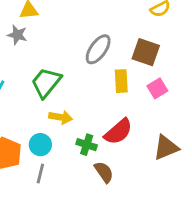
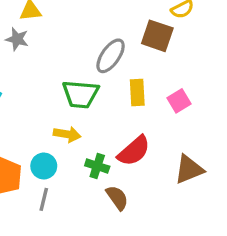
brown square: (146, 52) -> (157, 36), moved
green trapezoid: (46, 83) -> (80, 94), moved, turned -124

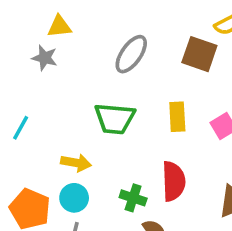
gray ellipse: (111, 56) -> (131, 54), moved
yellow arrow: (67, 134) -> (76, 163), moved
red semicircle: (134, 151) -> (174, 181), turned -51

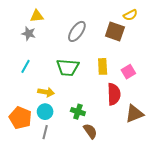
cyan line: (21, 128) -> (26, 66), moved
red semicircle: (174, 181) -> (114, 94), moved

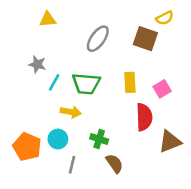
gray star: (29, 34) -> (37, 64), moved
cyan line: (26, 66) -> (54, 82), moved
yellow arrow: (46, 92) -> (71, 112), moved
gray line: (45, 132) -> (72, 165), moved

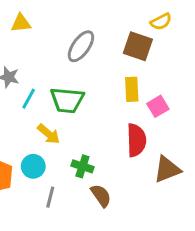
yellow rectangle: (130, 82) -> (132, 89), moved
yellow arrow: (71, 112) -> (49, 134), turned 30

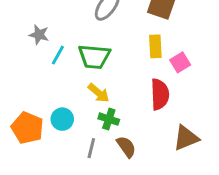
yellow arrow: (49, 134) -> (99, 93), moved
brown triangle: (167, 169) -> (186, 138), moved
gray line: (50, 197) -> (91, 148), moved

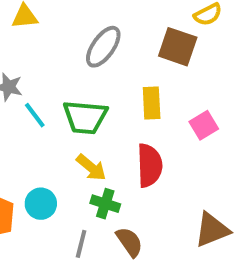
yellow rectangle: (155, 46) -> (152, 103), moved
cyan line: (58, 55) -> (35, 115), turned -66
red semicircle: (160, 94) -> (150, 165), moved

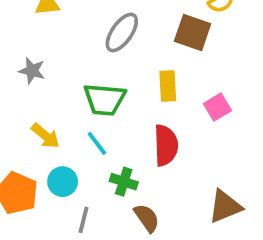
cyan line: (35, 115) -> (97, 143), moved
yellow arrow: (91, 167) -> (45, 136), moved
gray line: (81, 244) -> (84, 220), moved

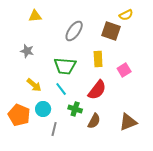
red semicircle: (166, 145) -> (97, 90), turned 40
brown semicircle: (147, 218) -> (94, 121), moved, turned 63

